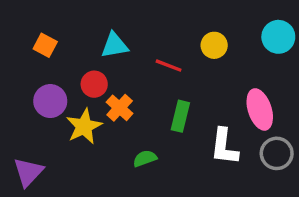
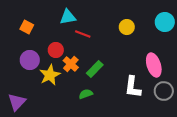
cyan triangle: (114, 45) -> (68, 17), moved
red line: (169, 66) -> (83, 34), moved
green rectangle: (180, 116) -> (95, 69), moved, turned 30

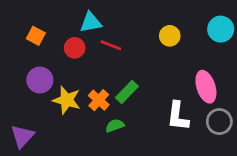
red circle: (56, 50) -> (75, 48), moved
orange cross: (71, 64) -> (99, 100), moved
yellow star: (50, 75) -> (67, 100), turned -30

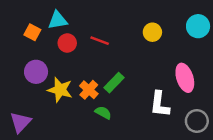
cyan triangle: (91, 22) -> (58, 20), moved
gray circle: (219, 122) -> (197, 121), moved
green semicircle: (115, 126) -> (103, 113), turned 49

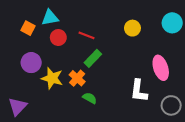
green rectangle: (114, 83) -> (93, 58), moved

